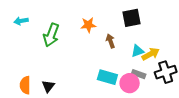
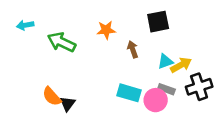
green arrow: (51, 35) -> (61, 42), turned 95
orange semicircle: (25, 85) -> (52, 96), moved, turned -42
black triangle: (48, 86) -> (67, 104), moved

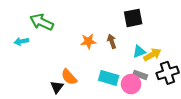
cyan arrow: (25, 25) -> (21, 41), moved
orange star: (106, 30) -> (88, 41), moved
green arrow: (61, 42) -> (42, 22), moved
orange semicircle: (52, 96) -> (69, 77), moved

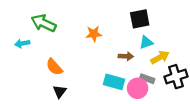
orange star: (88, 41) -> (94, 34), moved
brown arrow: (112, 41) -> (126, 56), moved, turned 112
cyan triangle: (139, 52) -> (146, 42), moved
orange semicircle: (69, 77) -> (54, 67), moved

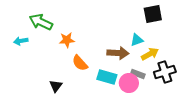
black square: (140, 19) -> (153, 14), moved
orange star: (94, 34) -> (67, 40), moved
brown arrow: (126, 56) -> (118, 53), size x1.5
orange semicircle: (54, 67) -> (80, 63), moved

